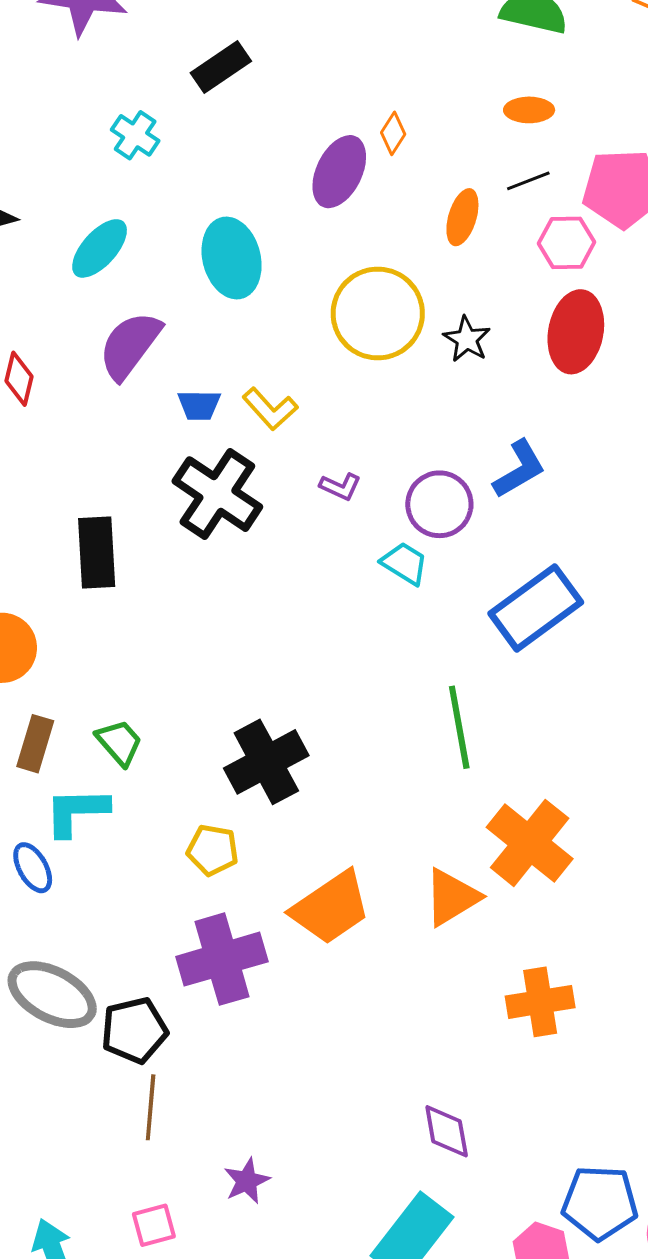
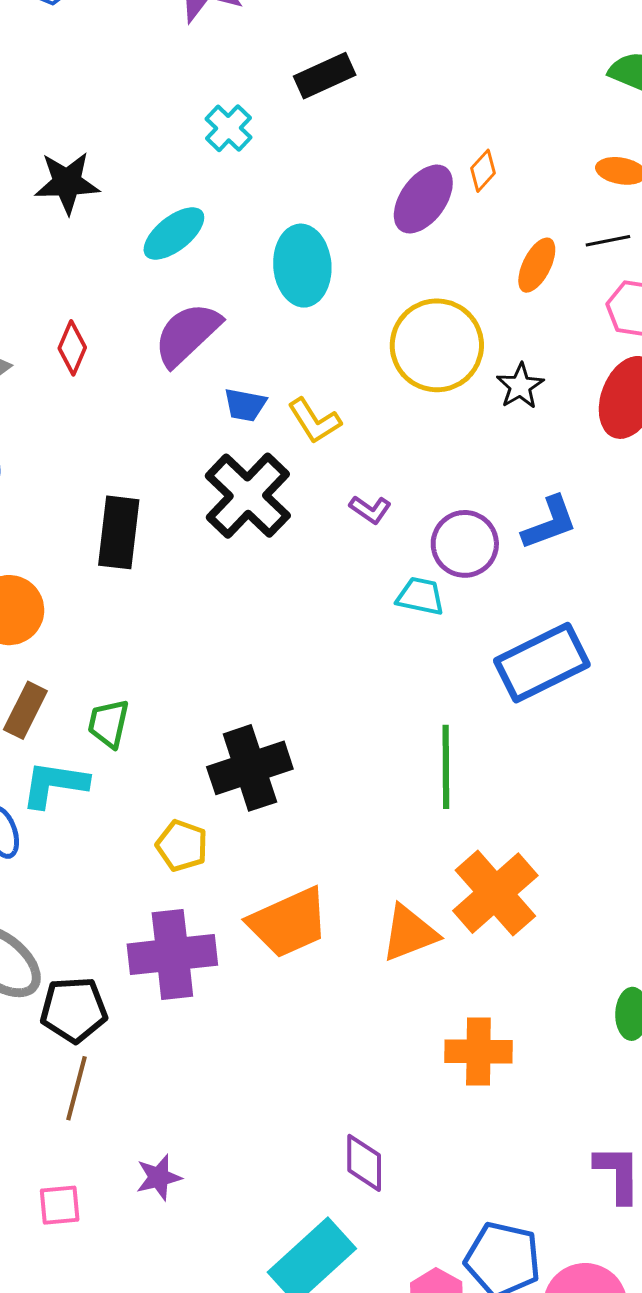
cyan trapezoid: (405, 563) -> (420, 596), turned -30
green trapezoid: (119, 742) -> (108, 723), turned -136

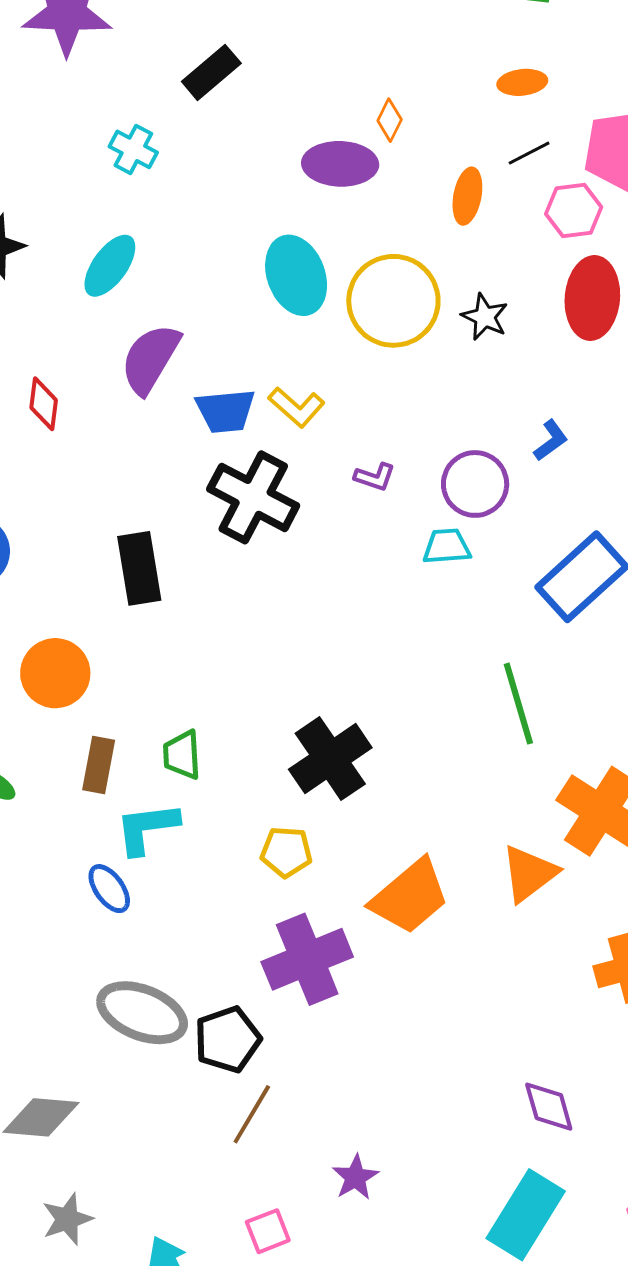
purple ellipse: (423, 199) -> (340, 164), turned 72
cyan ellipse: (302, 266) -> (296, 275), moved
blue trapezoid: (245, 405) -> (226, 411), size x1.4
blue L-shape: (550, 523) -> (551, 440), size x0.7
brown line: (77, 1088) -> (252, 1114), turned 32

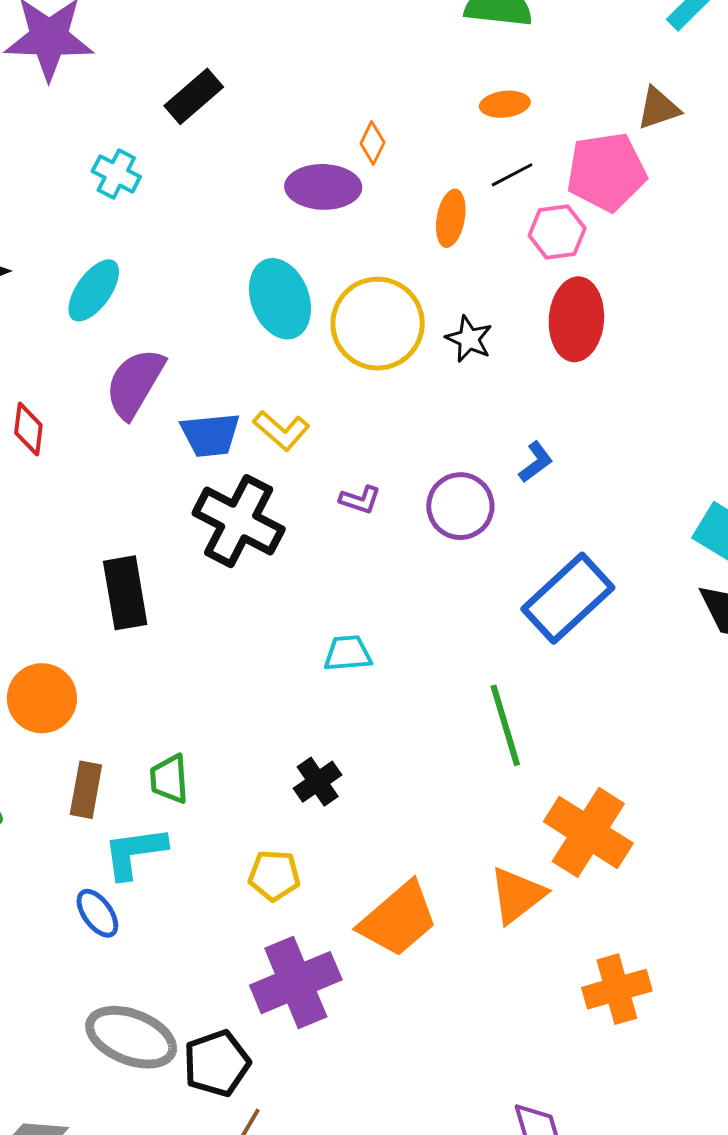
cyan trapezoid: (447, 546) -> (348, 653), moved
black cross: (330, 759) -> (318, 782), size x0.6

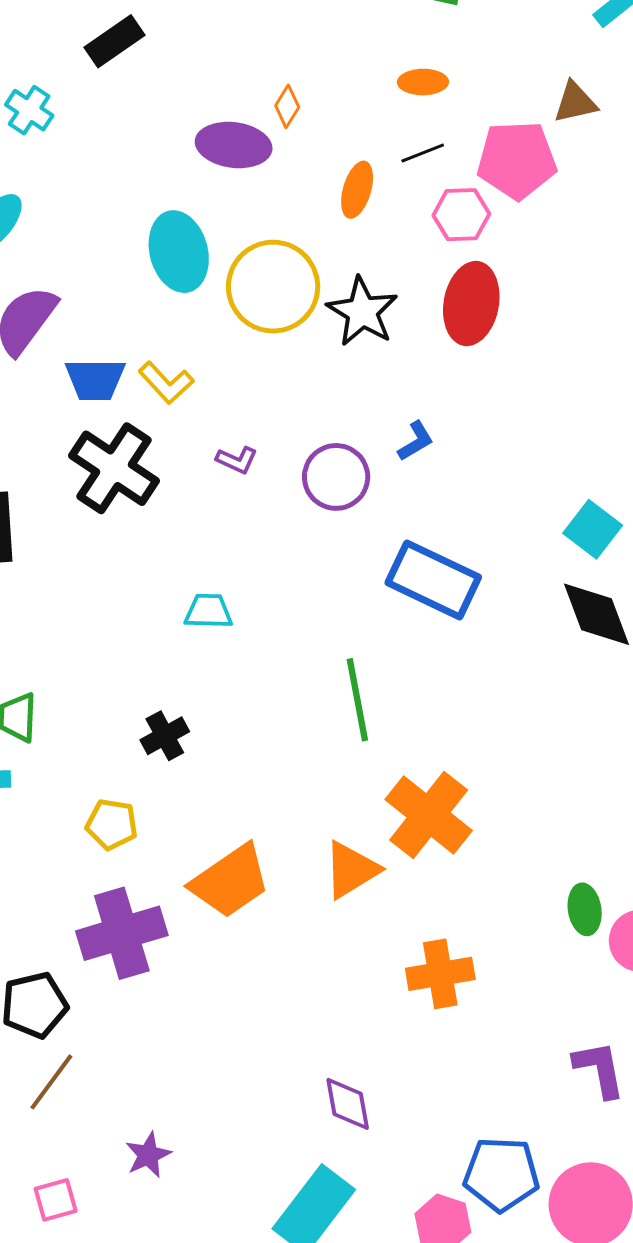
black star: (469, 339) -> (362, 312), size x1.5
blue rectangle: (568, 598) -> (433, 580), turned 62

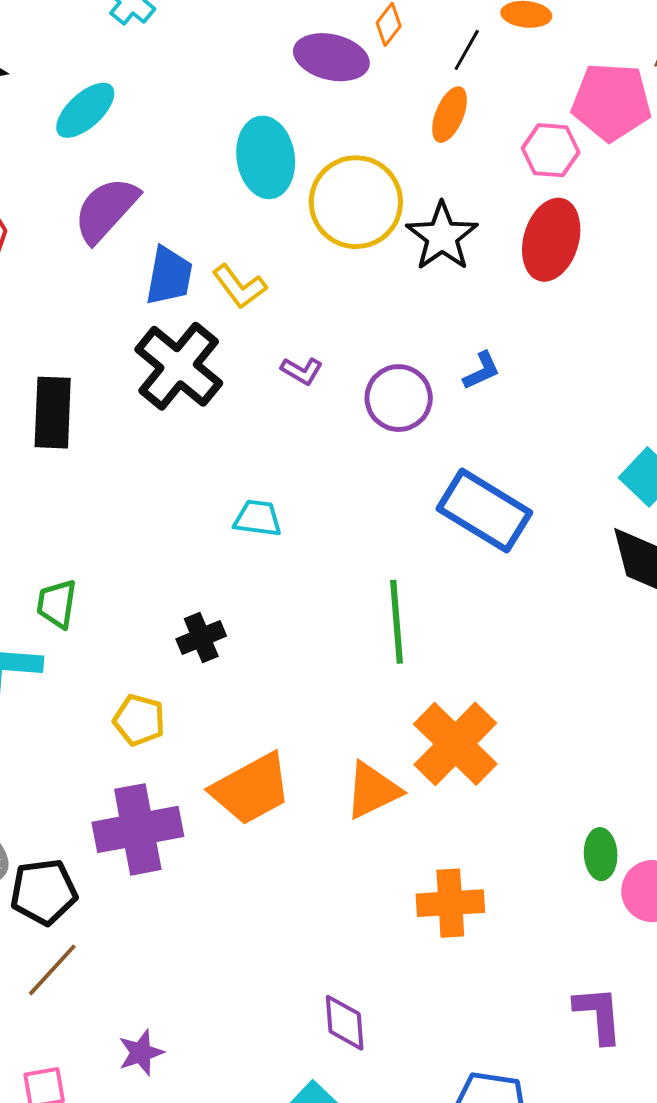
black line: (423, 153) -> (467, 50), moved, turned -45
blue trapezoid: (95, 379) -> (169, 276), turned -86

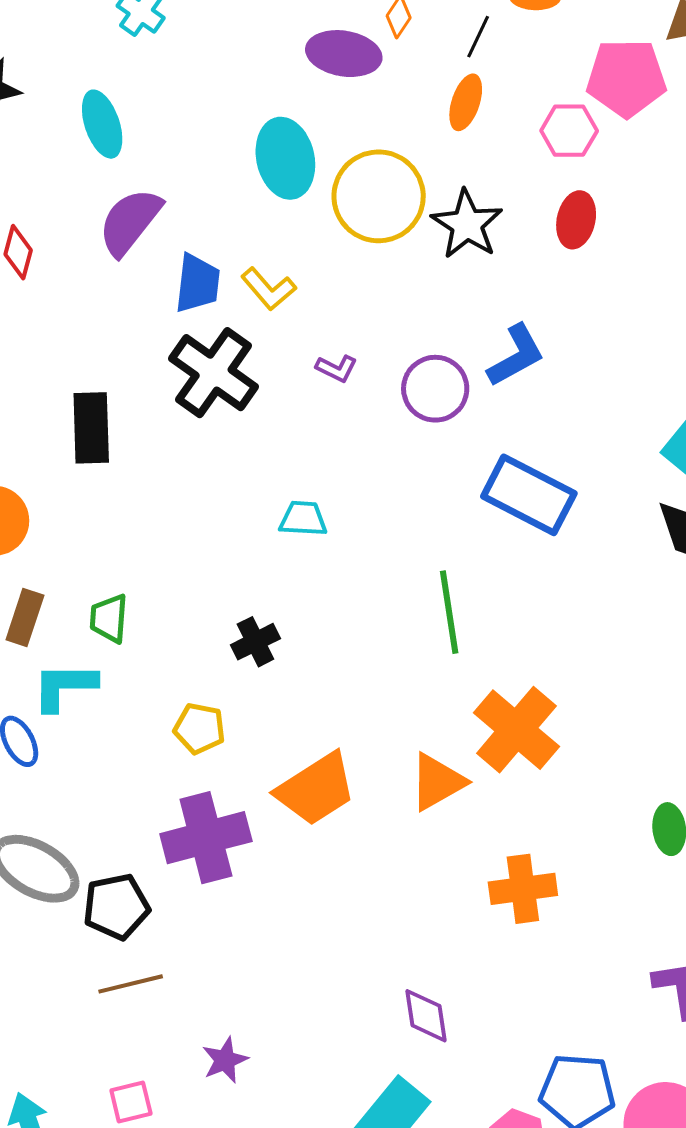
cyan ellipse: (85, 110) -> (102, 124), turned -62
red ellipse: (551, 240) -> (576, 220), size x0.7
blue L-shape: (482, 371) -> (516, 356), size x1.6
brown line: (52, 970) -> (131, 984), turned 38

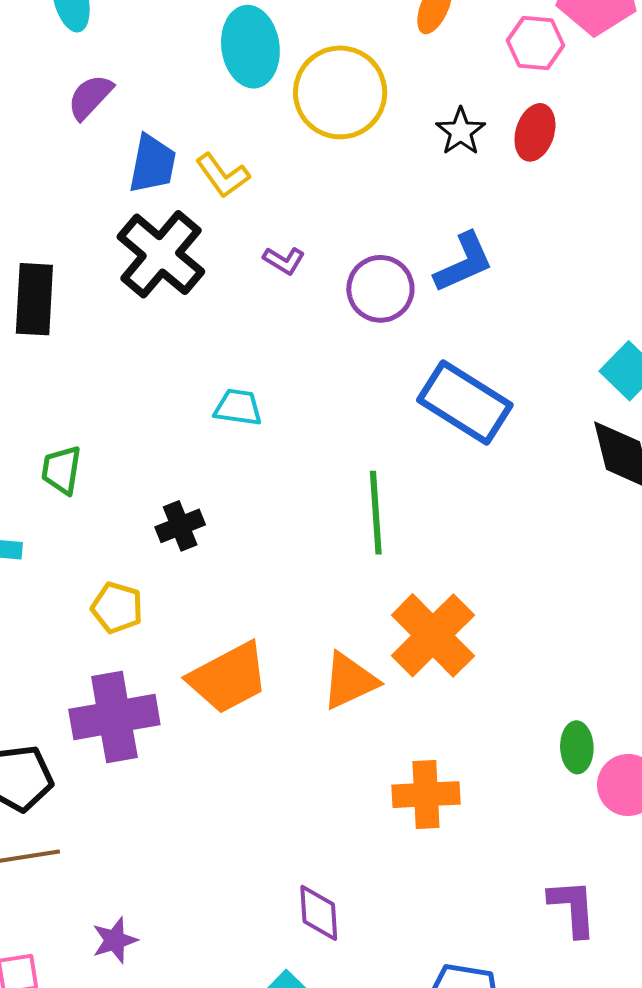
purple semicircle: (130, 222) -> (90, 97), size x0.7
black star: (467, 224) -> (461, 131), moved, size x0.7
green trapezoid: (109, 618) -> (61, 470), moved

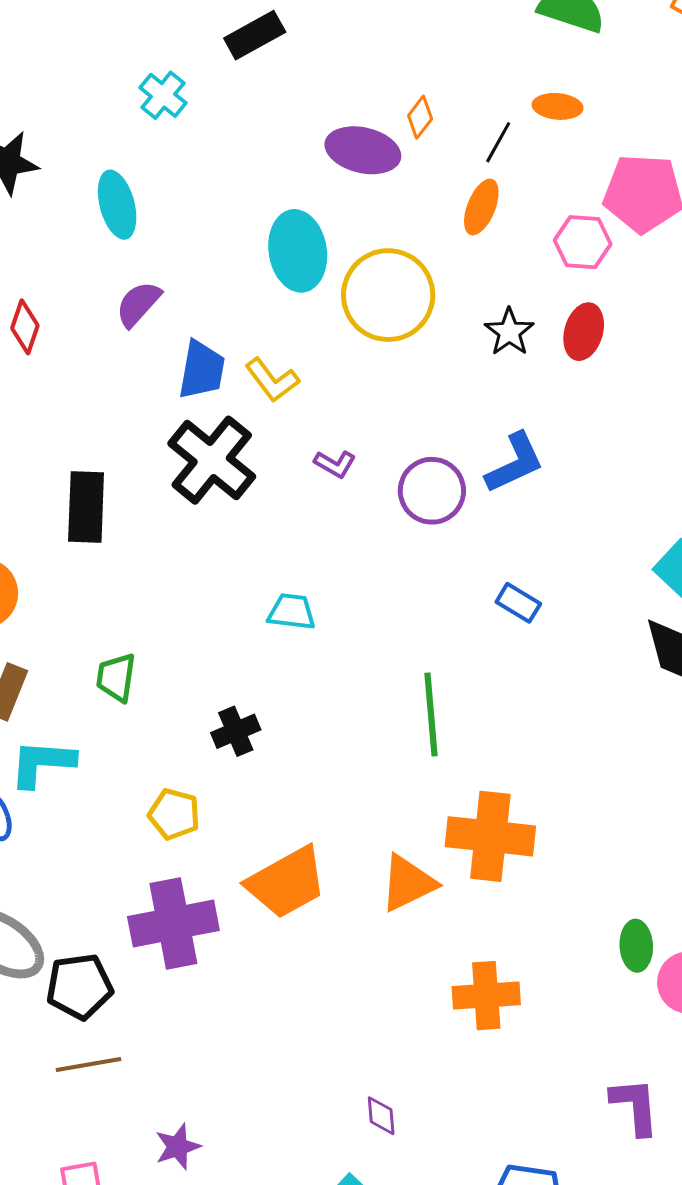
blue rectangle: (465, 402) -> (518, 603), size x0.5
orange cross: (433, 635) -> (490, 836), turned -38
purple diamond: (319, 913) -> (381, 1116), size x0.7

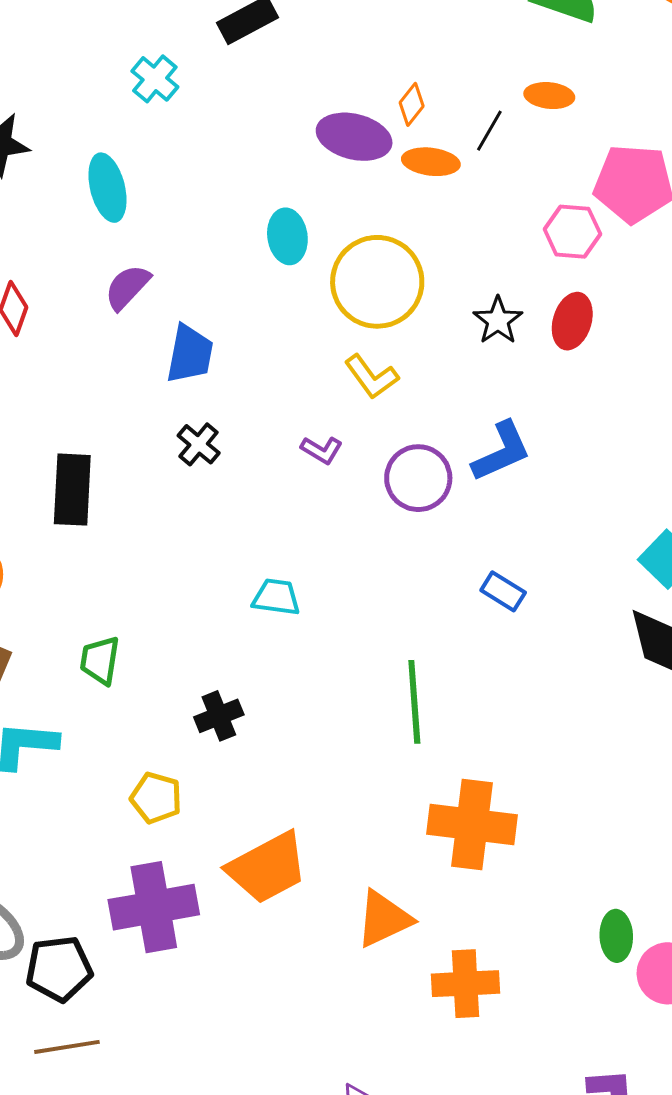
orange ellipse: (481, 207) -> (431, 162), moved, turned 74
cyan ellipse: (298, 251) -> (287, 236), size x0.7
yellow L-shape: (272, 380) -> (371, 377), moved
black cross: (212, 460) -> (199, 444), size x0.5
orange triangle: (408, 883) -> (384, 919), moved

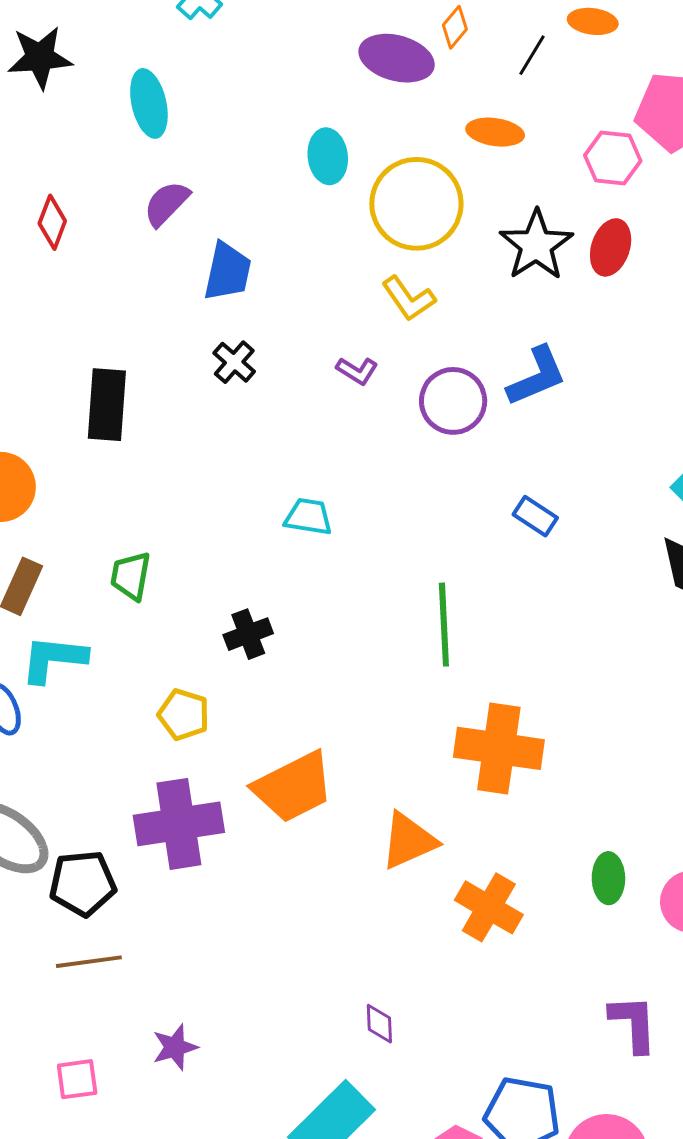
orange ellipse: (431, 162) -> (495, 132), moved
black star: (498, 320) -> (536, 245), size x1.5
green ellipse: (616, 936) -> (608, 878), moved
orange cross: (466, 984) -> (489, 907), turned 32

